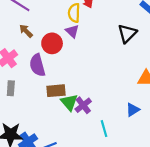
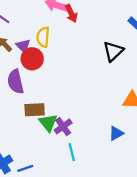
yellow semicircle: (74, 13) -> (43, 37), moved
purple triangle: (72, 31) -> (23, 46), moved
cyan line: (104, 129) -> (72, 152), moved

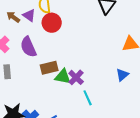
red circle: (32, 59) -> (52, 23), moved
green triangle: (48, 123) -> (63, 77), turned -30

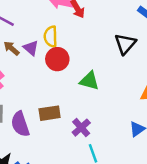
purple semicircle: (28, 47) -> (20, 124), moved
green triangle: (63, 77) -> (89, 81), moved

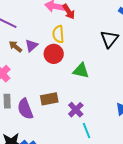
yellow semicircle: (51, 37) -> (58, 34), moved
purple triangle: (31, 48) -> (31, 46), turned 40

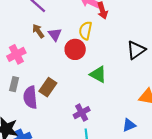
purple triangle: (31, 46) -> (55, 35), turned -40
brown rectangle: (49, 99) -> (48, 87), moved, turned -60

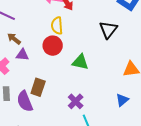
purple triangle: (55, 35) -> (22, 55), moved, turned -32

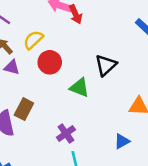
yellow semicircle: (57, 26) -> (33, 40), moved, turned 42
black triangle: (108, 30) -> (106, 65), moved

